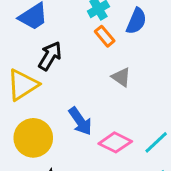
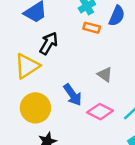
orange rectangle: (105, 36) -> (92, 28), turned -35
gray triangle: (121, 77) -> (105, 74), moved

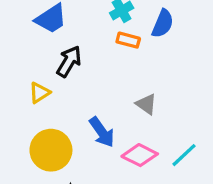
yellow triangle: (27, 66) -> (39, 93), size x0.6

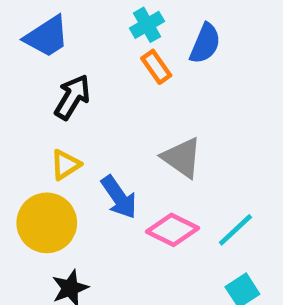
orange rectangle: (128, 40) -> (156, 67), turned 40
yellow triangle: (39, 93) -> (65, 165), moved
gray triangle: (146, 104) -> (182, 158), size x1.4

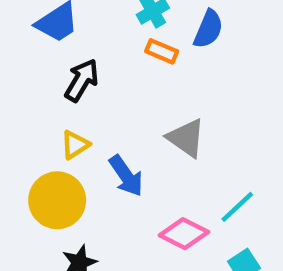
orange rectangle: (156, 67) -> (162, 51), turned -32
pink diamond: (173, 230) -> (184, 234), moved

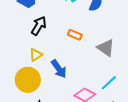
orange rectangle: (162, 51) -> (75, 35), moved
gray triangle: (186, 138) -> (106, 48), moved

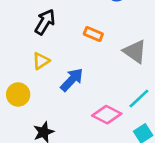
blue arrow: (59, 69) -> (72, 80), turned -102
yellow circle: (28, 80) -> (18, 94), moved, size x0.7

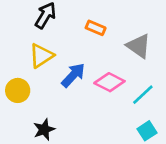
yellow triangle: (41, 61) -> (41, 56), size x1.4
pink diamond: (107, 115) -> (109, 82), moved

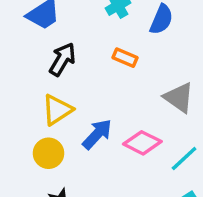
orange rectangle: (96, 28) -> (125, 58), moved
yellow circle: (18, 90) -> (48, 153), moved

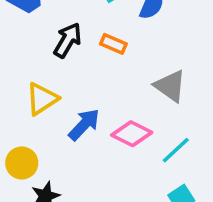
black arrow: (62, 59) -> (68, 40), moved
yellow circle: (48, 153) -> (22, 163), moved

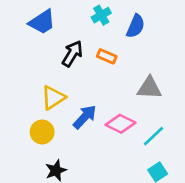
gray triangle: (170, 86) -> (149, 88), turned -32
yellow circle: (22, 163) -> (42, 132), moved

